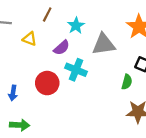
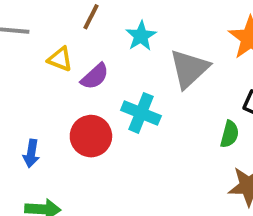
gray triangle: (104, 44) -> (189, 69), turned -35
purple semicircle: (62, 48) -> (95, 76), moved

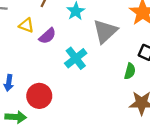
cyan cross: (141, 113) -> (76, 58), turned 30
red circle: (91, 136) -> (39, 96), moved

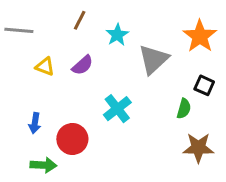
yellow triangle: (26, 25) -> (45, 67), moved
cyan cross: (76, 58) -> (117, 109), moved

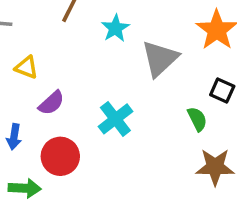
purple semicircle: (83, 65) -> (51, 103), moved
green semicircle: (184, 109) -> (197, 119), turned -42

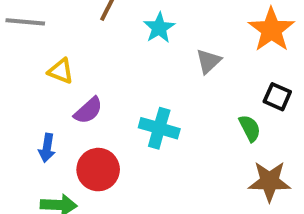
gray triangle: (160, 58) -> (208, 61), size x0.6
cyan cross: (115, 119) -> (159, 128), turned -36

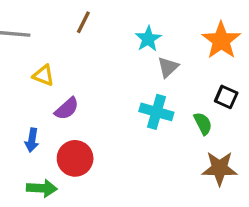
cyan star: (159, 28) -> (148, 39), moved
cyan cross: (159, 128) -> (156, 112), moved

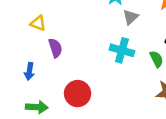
purple semicircle: (67, 109) -> (55, 48), turned -66
red circle: (75, 158) -> (78, 94), moved

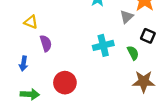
gray triangle: (131, 17) -> (127, 17), moved
cyan cross: (122, 50) -> (103, 45), turned -30

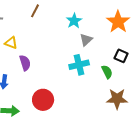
gray triangle: (127, 17) -> (86, 40), moved

